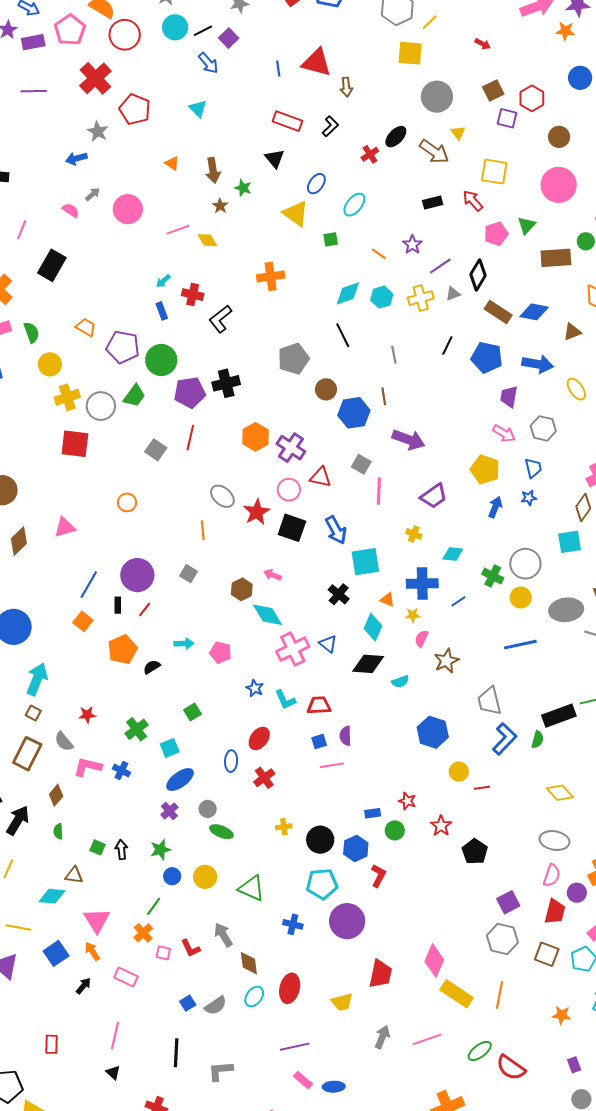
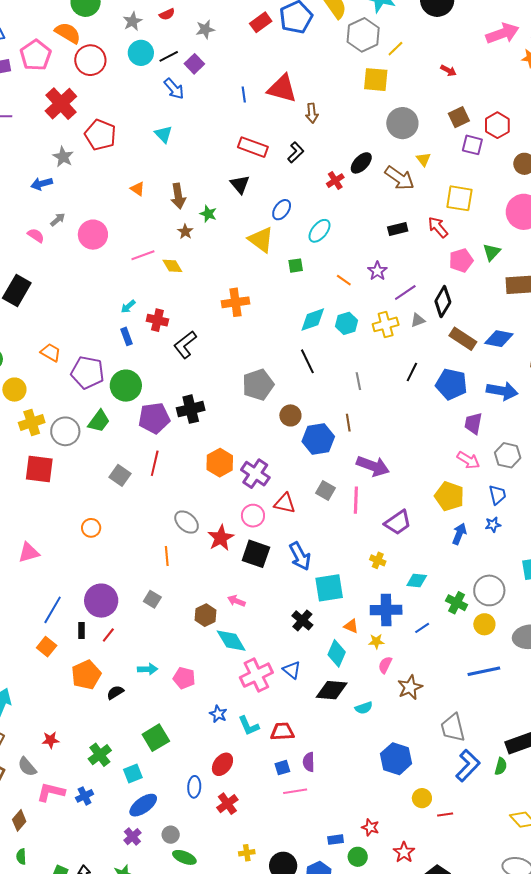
pink line: (379, 491) -> (356, 500), moved
green square: (192, 712) -> (156, 738), size x1.5
blue cross: (121, 771) -> (85, 796), turned 36

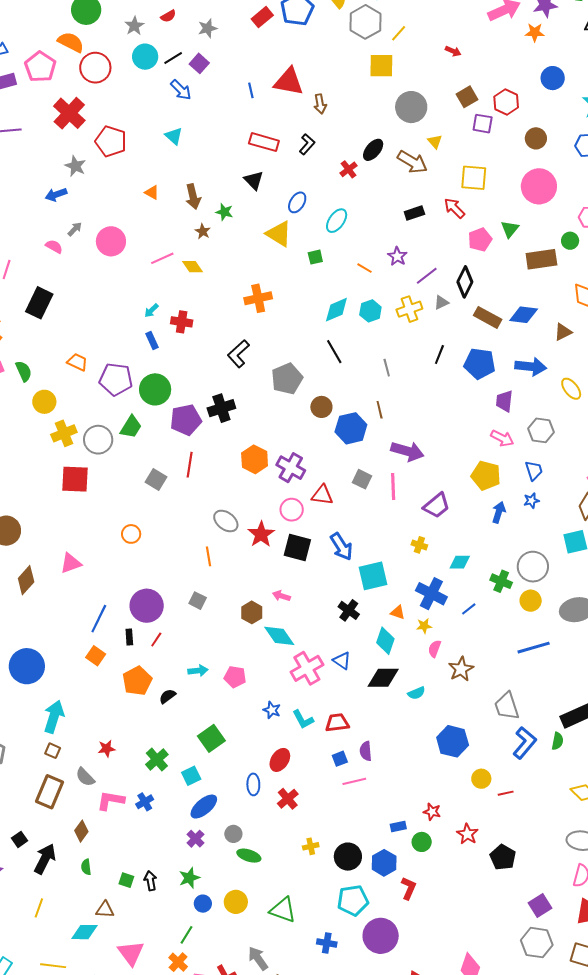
black L-shape: (185, 345) -> (238, 354), moved
blue cross: (386, 610) -> (431, 594), turned 32

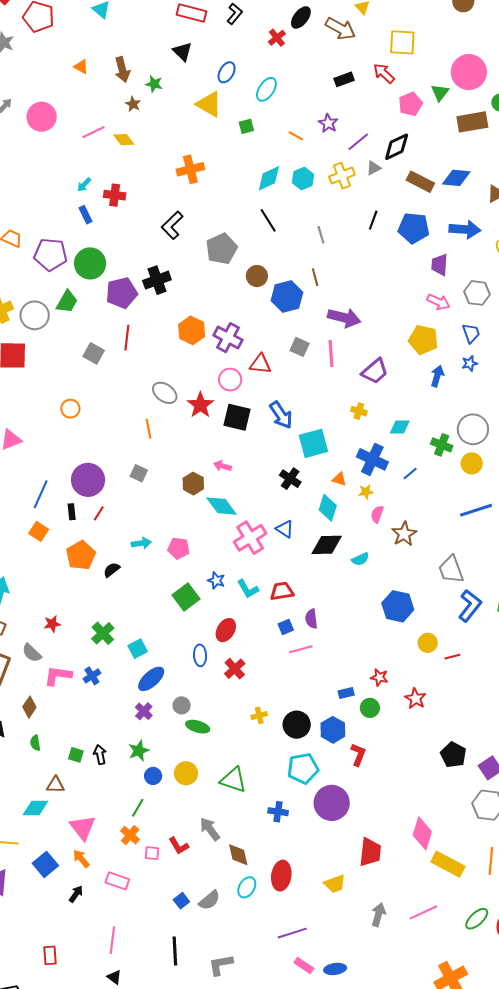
pink circle: (539, 186) -> (469, 72), moved
black diamond: (465, 282) -> (397, 147), turned 40
green square: (211, 738) -> (186, 597), moved
black pentagon: (503, 857) -> (453, 755), moved

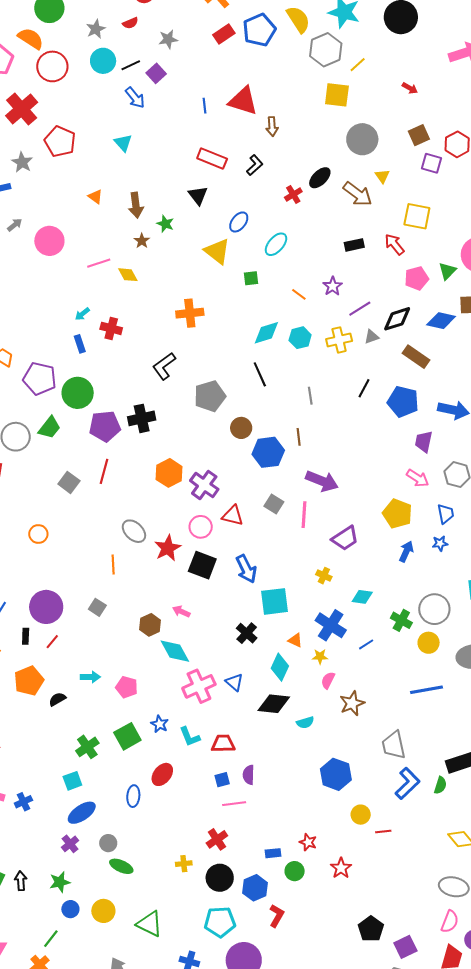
blue diamond: (456, 178) -> (441, 321), moved
green cross: (103, 633) -> (87, 747), moved
red cross: (235, 669) -> (217, 839), moved

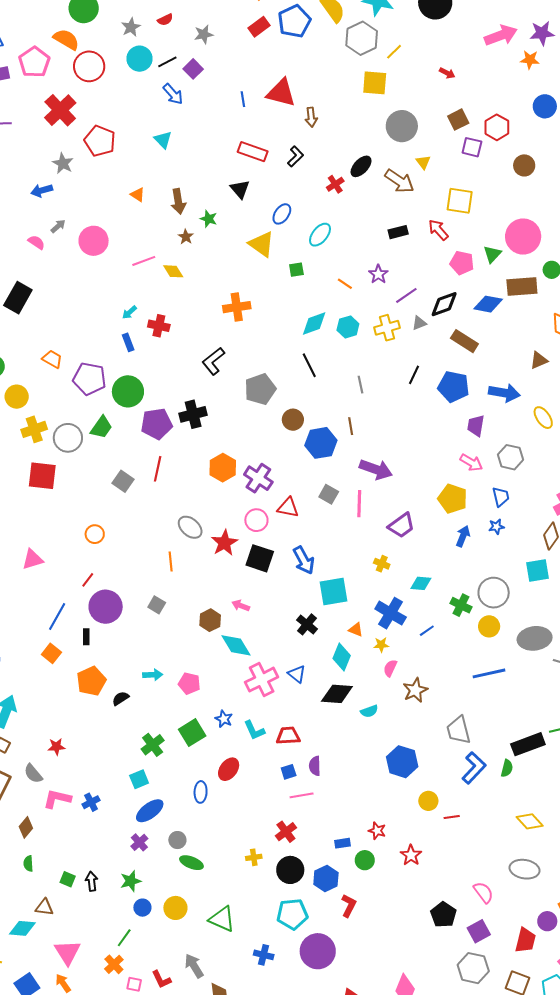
pink pentagon: (417, 278) -> (462, 263), turned 30
red line: (52, 642) -> (88, 580), moved
pink semicircle: (450, 922) -> (483, 892), moved, turned -55

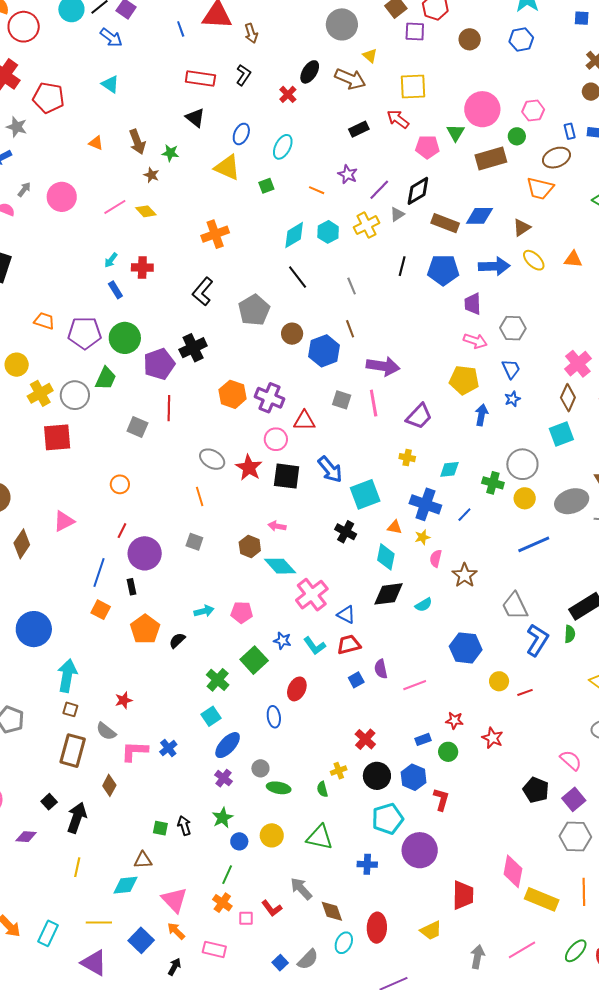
blue diamond: (488, 304) -> (479, 216), moved
yellow ellipse: (543, 418) -> (534, 260), moved
blue triangle: (297, 674) -> (346, 615), moved
pink line: (302, 795) -> (415, 685), moved
green semicircle: (28, 864) -> (322, 789), moved

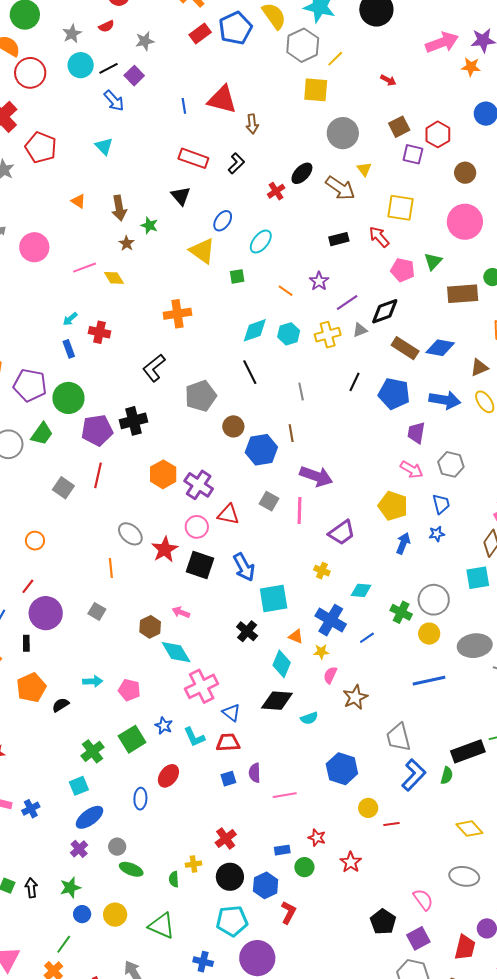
pink circle: (482, 109) -> (465, 222), moved

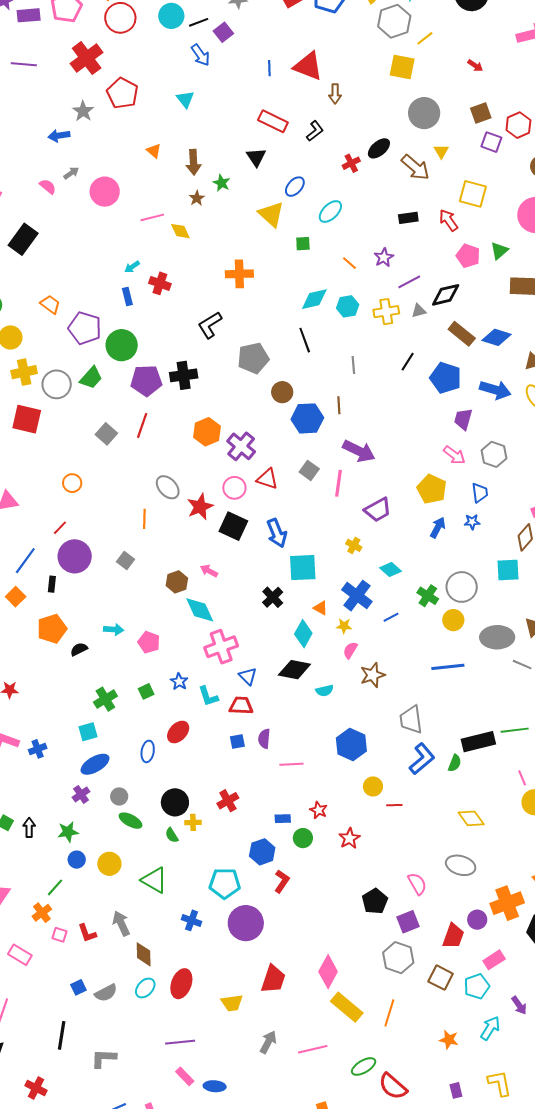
cyan diamond: (361, 590) -> (391, 570), turned 30
green square: (132, 739) -> (146, 691), size x0.6
black circle: (230, 877) -> (175, 802), moved
green semicircle: (174, 879) -> (172, 835), turned -35

